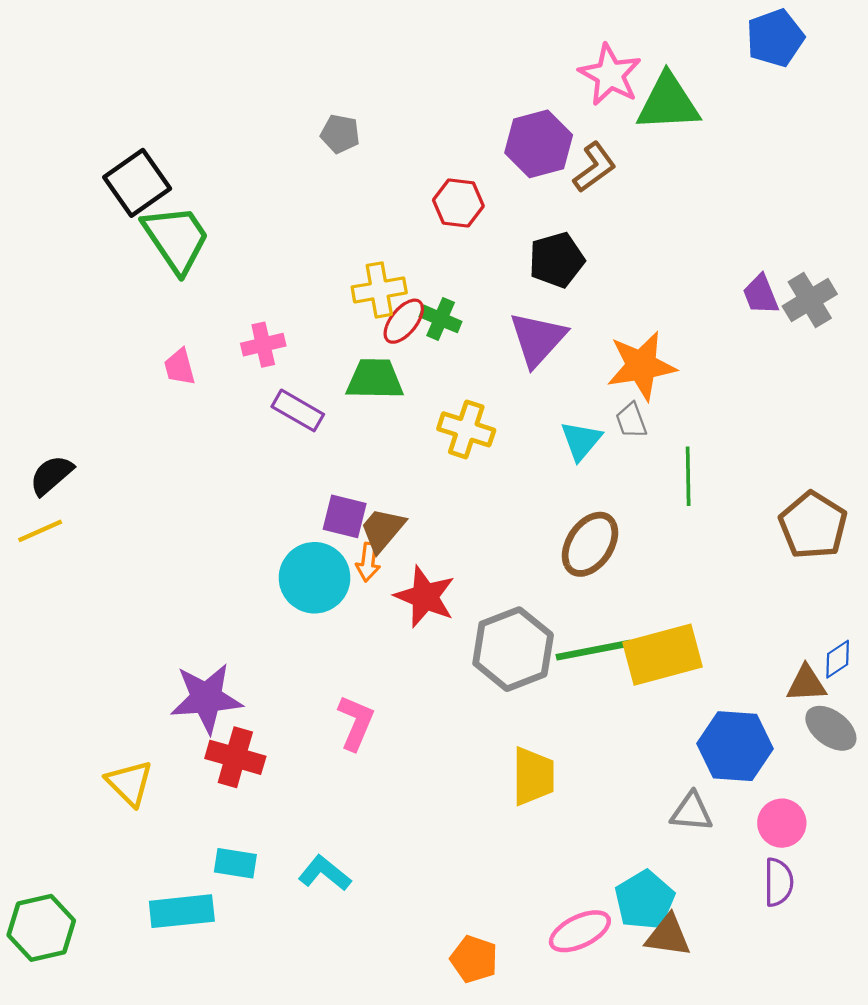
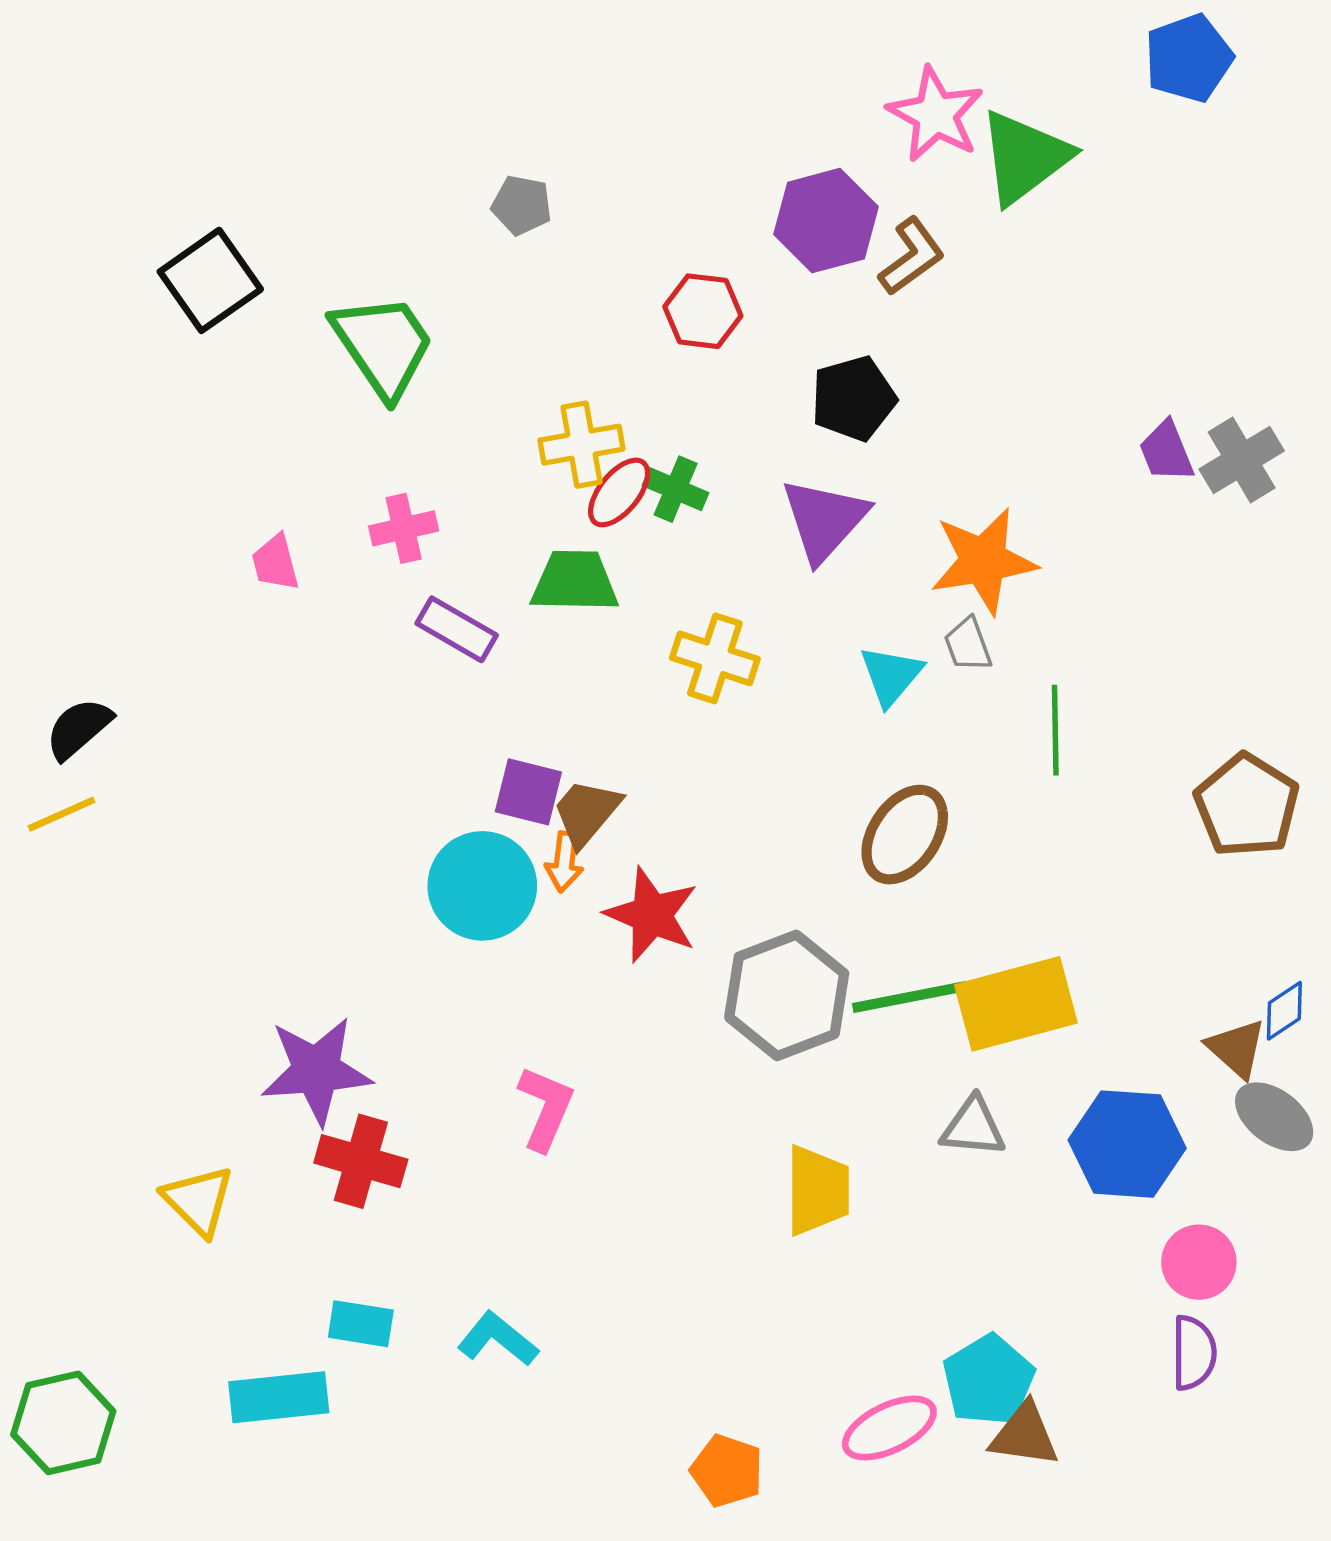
green triangle: (668, 103) -> (1024, 157), turned -34
green trapezoid: (176, 239) -> (383, 345), moved
brown triangle: (806, 684) -> (1237, 1048), turned 45
gray triangle: (691, 812) -> (973, 1127), moved

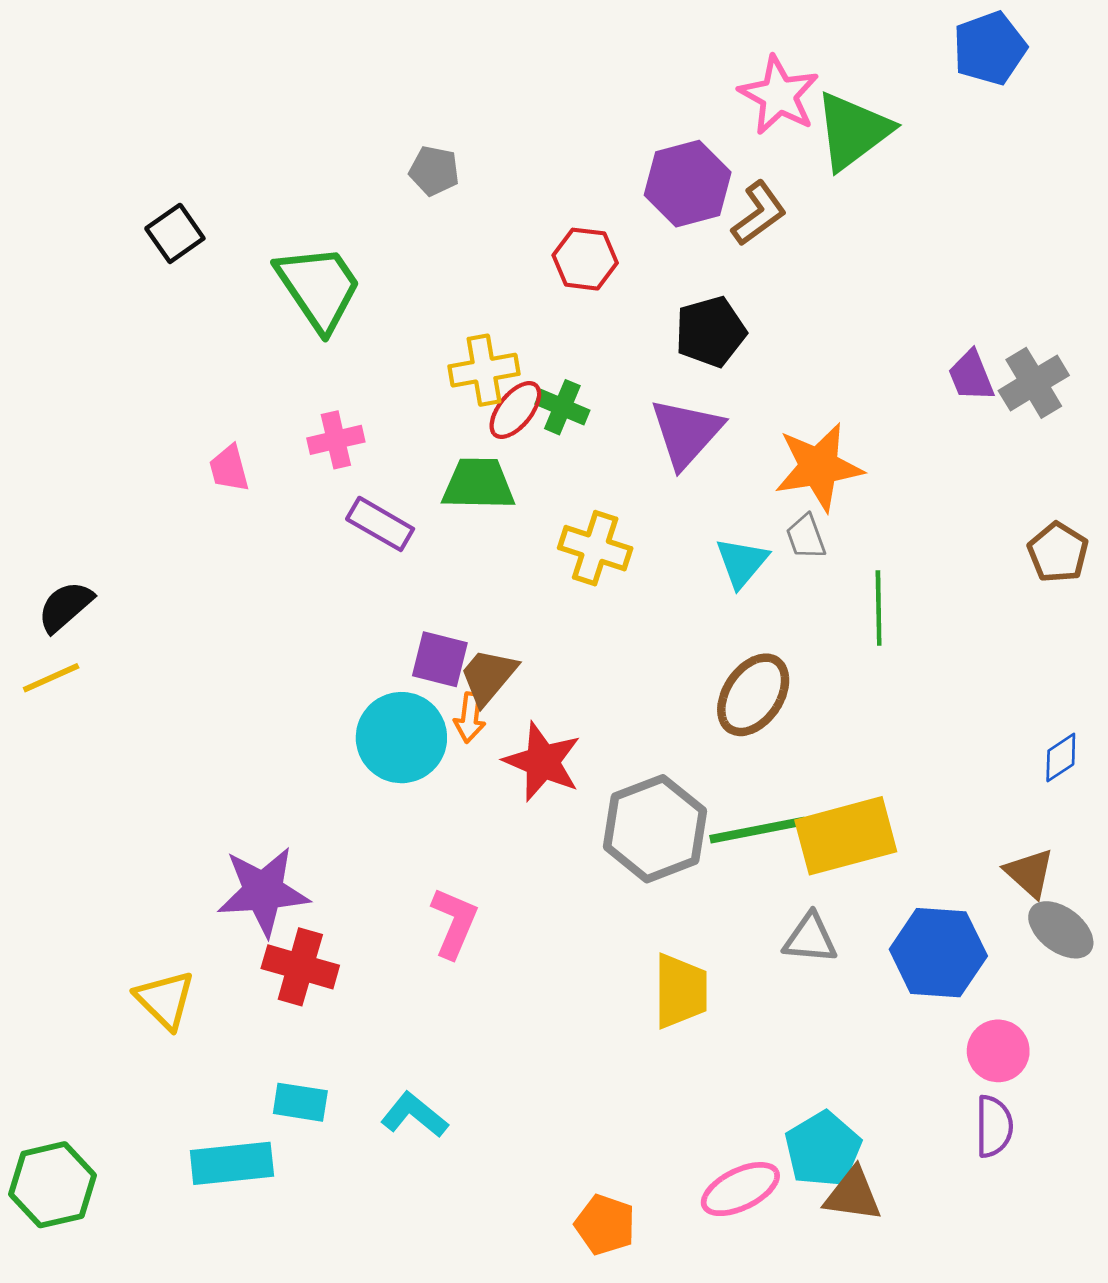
black square: (210, 280) -> (175, 233), size x0.7
brown pentagon: (1247, 805) -> (1058, 552), moved, size x0.7
blue diamond: (1284, 1011) -> (1061, 758), moved

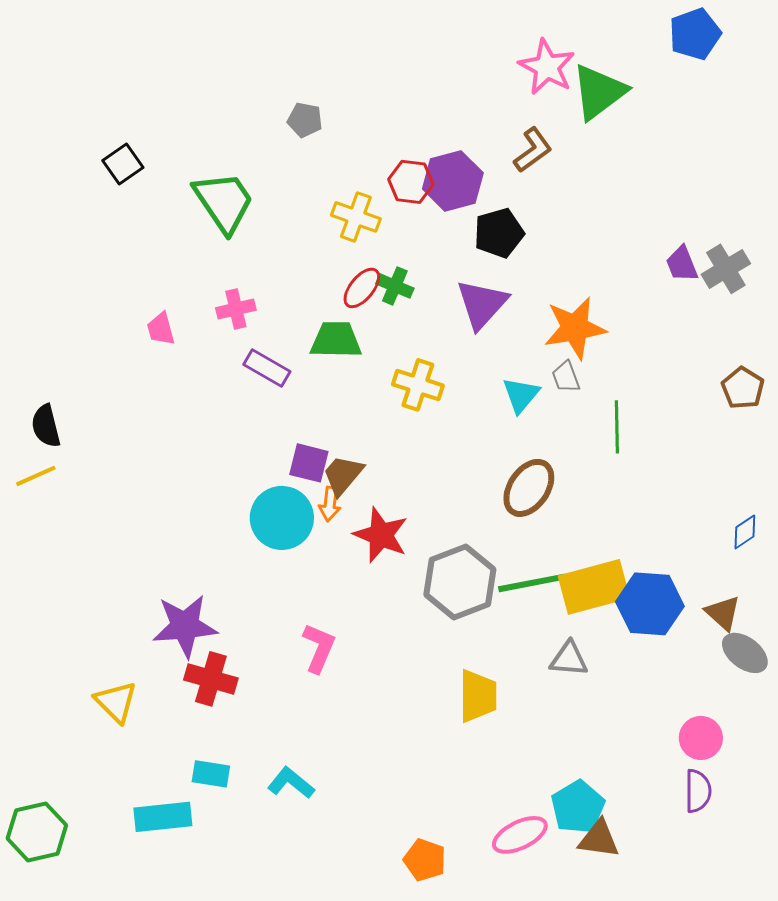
purple hexagon: (688, 184) -> (453, 181), moved
yellow cross: (484, 370) -> (356, 217), moved, turned 30
black semicircle: (65, 607) -> (46, 426), turned -63
blue hexagon: (938, 953) -> (650, 604), moved

